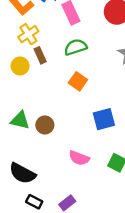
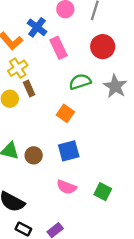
green semicircle: (76, 47) -> (80, 82), moved
blue square: (104, 119) -> (69, 151), moved

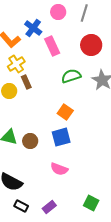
orange square: (65, 113) -> (65, 112), moved
green square: (103, 192) -> (91, 203), moved

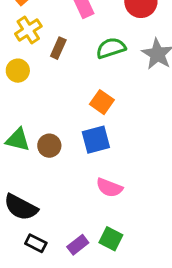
brown rectangle: (26, 82) -> (58, 48), moved, turned 48
pink semicircle: (59, 169) -> (109, 188), moved
green square: (91, 203) -> (111, 239), moved

